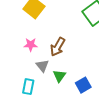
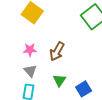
gray triangle: (42, 66) -> (30, 71), moved

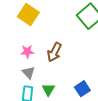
green triangle: (59, 80) -> (48, 90), moved

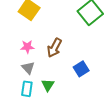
blue square: (82, 89) -> (81, 69), moved

